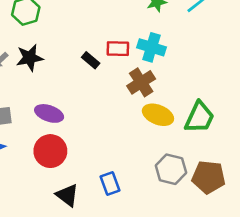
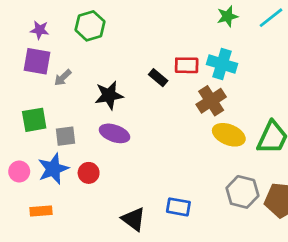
black star: (30, 58) -> (109, 95), moved
red circle: (50, 151) -> (89, 173), moved, size x0.6
blue rectangle: (110, 183) -> (178, 207), turned -60

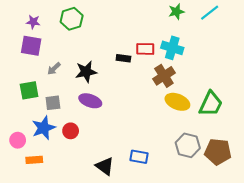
gray arrow: (63, 78) -> (54, 69), moved
black rectangle: (158, 78) -> (123, 58), turned -32
pink circle: (19, 172) -> (18, 140), moved

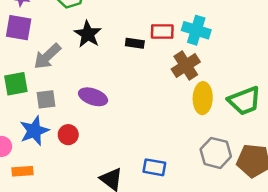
gray arrow: (54, 69) -> (47, 56), size x1.6
black star: (86, 72) -> (88, 34), moved, turned -30
yellow ellipse: (177, 102) -> (203, 98), turned 70
green trapezoid: (211, 104) -> (244, 101), turned 44

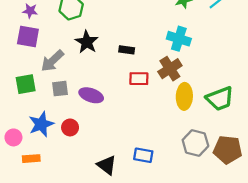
red rectangle: (162, 32) -> (139, 79), moved
gray square: (46, 99) -> (60, 89), moved

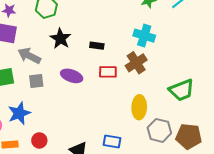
gray arrow: (52, 61) -> (29, 56), turned 70
purple ellipse: (91, 95) -> (72, 76), moved
yellow ellipse: (184, 96) -> (139, 107), moved
red circle: (70, 127) -> (39, 140), moved

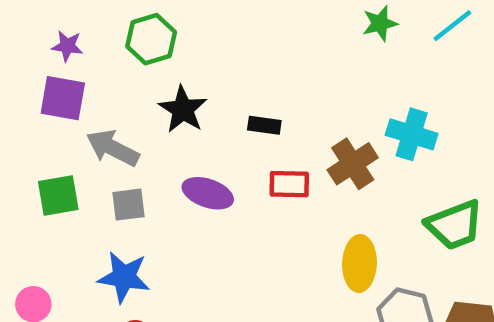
cyan cross: (144, 36) -> (412, 134), moved
blue star: (19, 113) -> (124, 277), moved, turned 30

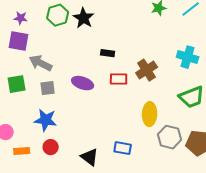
black star: (183, 109) -> (84, 18), moved
cyan cross: (412, 134) -> (188, 57), moved

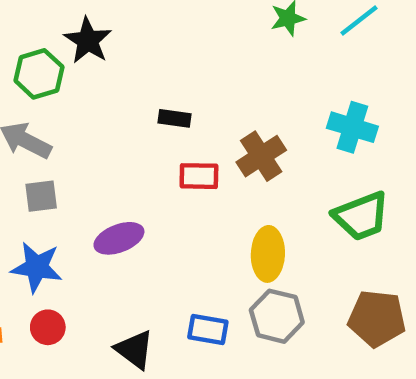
green hexagon: (58, 15) -> (39, 74), moved
black star: (84, 18) -> (88, 41), moved
purple ellipse: (83, 83) -> (119, 238), moved, turned -40
gray hexagon: (170, 137) -> (277, 316), moved

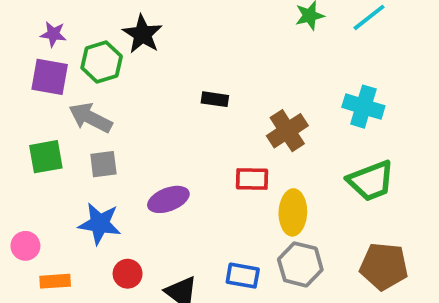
red rectangle: (199, 176) -> (252, 179), moved
red circle: (48, 327) -> (128, 274), moved

